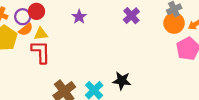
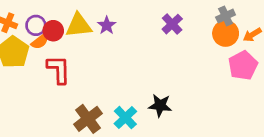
red circle: (36, 11) -> (53, 31), moved
yellow triangle: (41, 34) -> (79, 25), moved, size x1.5

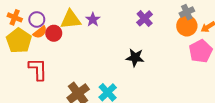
red circle: (53, 31) -> (54, 33), moved
red L-shape: (59, 69) -> (38, 69), moved
black star: (160, 106) -> (135, 58), moved

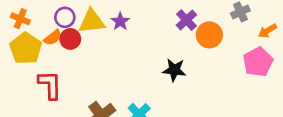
purple circle: (37, 19) -> (65, 17), moved
orange circle: (187, 26) -> (209, 35), moved

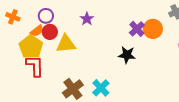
purple cross: (186, 20) -> (137, 29), moved
yellow triangle: (92, 21) -> (66, 44), moved
yellow pentagon: (26, 48) -> (31, 47), moved

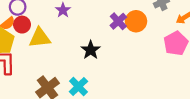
black star: (127, 55) -> (91, 50), moved, turned 30

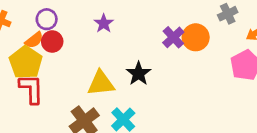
yellow triangle: (40, 38) -> (101, 83), moved

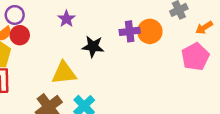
purple cross: (173, 37) -> (130, 31), turned 36
black star: (139, 74) -> (93, 47), moved, turned -30

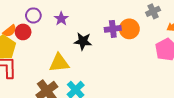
purple circle: (15, 15) -> (33, 15), moved

